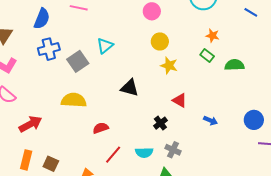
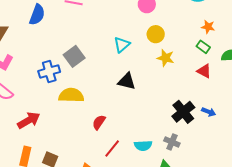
cyan triangle: (105, 46) -> (122, 45), moved
blue cross: (49, 49) -> (49, 71), moved
red triangle: (180, 100) -> (204, 71), moved
black cross: (160, 123) -> (183, 112), moved, size x1.6
red semicircle: (101, 128) -> (99, 122), turned -35

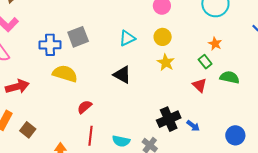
red line: (112, 149) -> (90, 136), turned -48

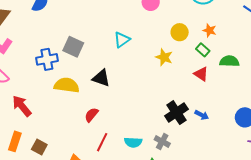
gray square: (78, 37) -> (73, 47), turned -35
yellow circle: (163, 37) -> (180, 32), moved
black triangle: (122, 75) -> (101, 78), moved
red arrow: (17, 87) -> (22, 106), turned -105
red line: (90, 136) -> (102, 142), turned 30

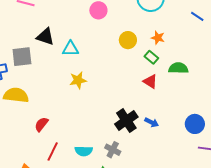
cyan triangle: (122, 40) -> (70, 49), turned 36
gray square: (73, 47) -> (22, 57), turned -30
yellow star: (164, 57) -> (78, 80), moved, turned -30
black triangle: (101, 78) -> (45, 37), moved

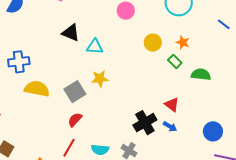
gray square: (22, 57) -> (75, 92), moved, turned -30
red triangle: (150, 81) -> (172, 104), moved
red semicircle: (41, 124) -> (75, 120), moved

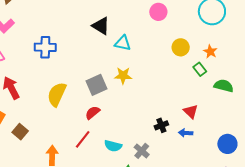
yellow semicircle: (37, 89) -> (57, 94), moved, turned -85
black cross: (145, 123) -> (161, 125), size x0.6
blue arrow: (170, 126) -> (186, 133), turned 144

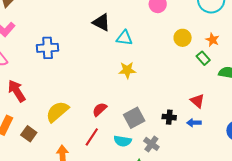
gray square: (96, 85) -> (134, 118), moved
yellow semicircle: (57, 94) -> (57, 112), moved, turned 30
black cross: (161, 125) -> (169, 117), turned 32

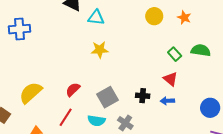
green rectangle: (203, 58) -> (175, 54), moved

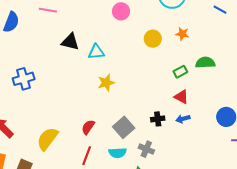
green rectangle: (175, 54) -> (180, 72), turned -64

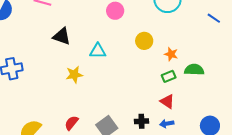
orange star: (182, 34) -> (171, 54), moved
cyan triangle: (96, 52) -> (98, 51), moved
yellow star: (106, 83) -> (74, 75), moved

